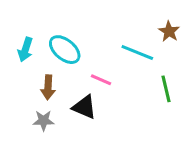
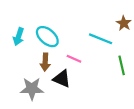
brown arrow: (48, 87) -> (45, 62), moved
gray star: (44, 121) -> (32, 89), size x1.5

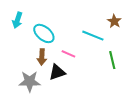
cyan arrow: (19, 37) -> (17, 20), moved
black triangle: (62, 79) -> (57, 72), turned -42

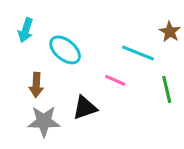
pink line: (68, 54) -> (115, 80), moved
brown arrow: (42, 57) -> (36, 85), moved

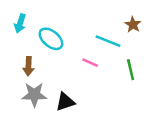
black triangle: (85, 108) -> (65, 102), moved

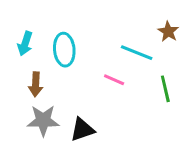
cyan arrow: (20, 23) -> (25, 44), moved
cyan ellipse: (51, 39) -> (64, 50), turned 45

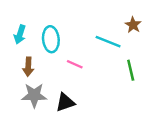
pink line: (114, 80) -> (75, 64), moved

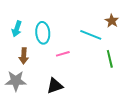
pink line: (75, 64) -> (63, 54), turned -40
gray star: (34, 95) -> (16, 81), moved

